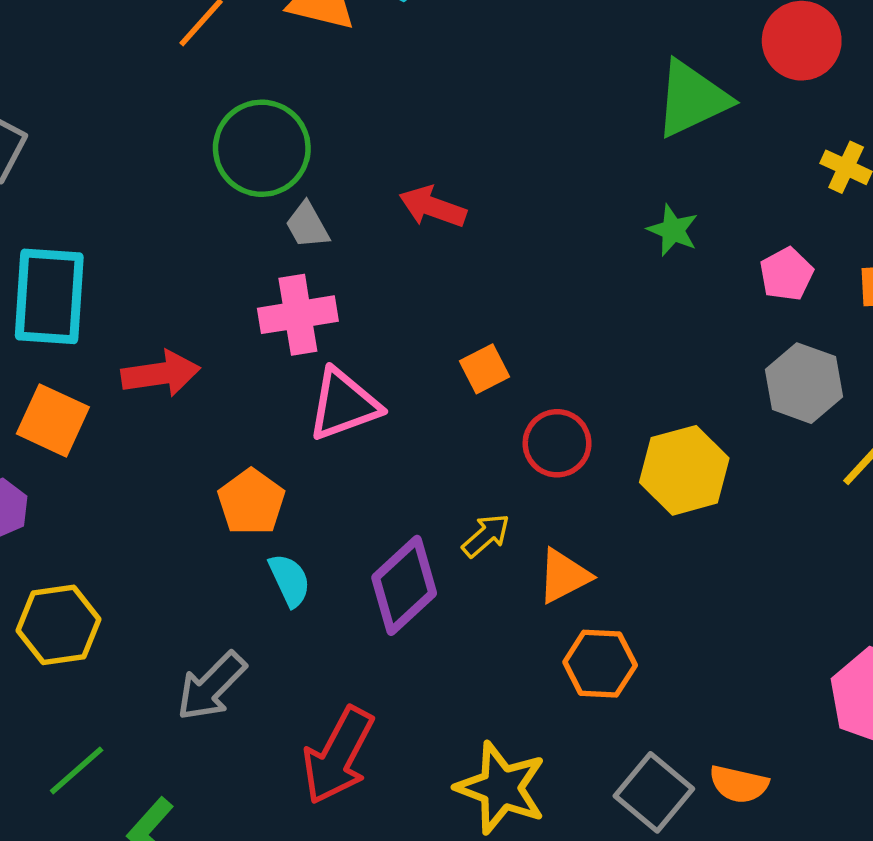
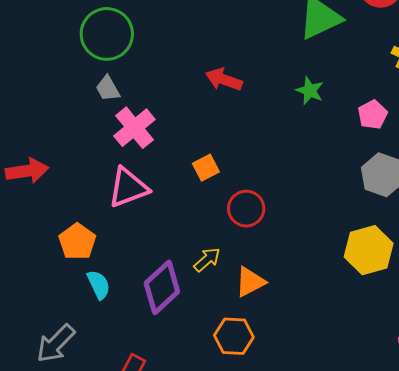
green circle: (262, 148) -> (107, 34), moved
red arrow: (433, 207) -> (224, 79), moved
pink cross: (298, 315) -> (134, 128), moved, turned -30
yellow hexagon: (684, 470) -> (369, 250), moved
orange hexagon: (600, 664) -> (234, 336), moved

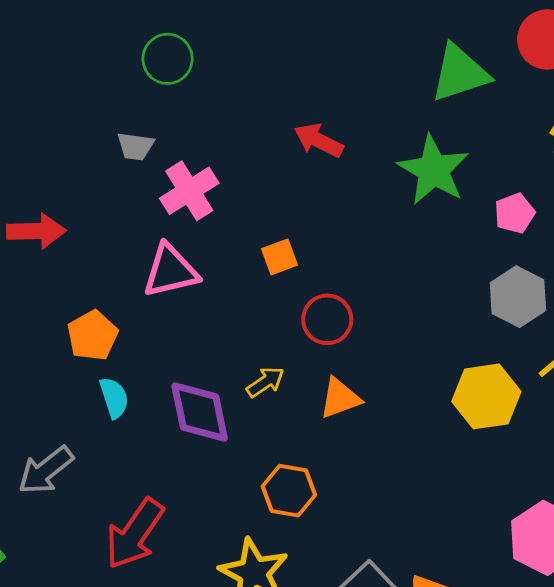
green circle: (107, 34) -> (168, 59), size x0.7
gray trapezoid: (108, 89) -> (135, 146), moved, turned -60
green star: (310, 91) -> (433, 170), size x1.8
orange triangle: (250, 282) -> (340, 398), moved
purple diamond: (162, 287) -> (200, 412), turned -66

